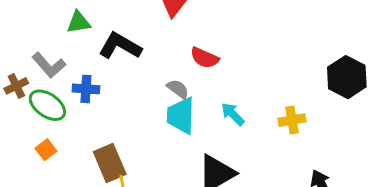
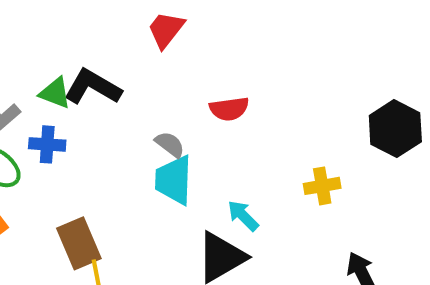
green triangle: (79, 22) -> (55, 93), moved, turned 30
red semicircle: (205, 58) -> (229, 109), moved, turned -32
cyan arrow: (233, 114) -> (243, 216), moved

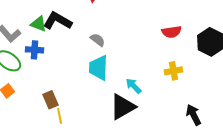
red semicircle: (229, 109) -> (172, 32), moved
gray semicircle: (170, 144) -> (98, 40), moved
brown rectangle: (79, 243) -> (51, 100), size x0.7

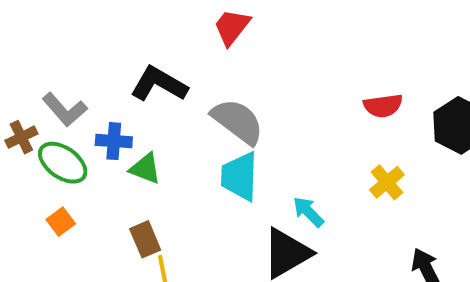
green triangle: (39, 24) -> (145, 169), moved
gray semicircle: (98, 40) -> (238, 121), size x1.8
yellow cross: (174, 71) -> (387, 182), turned -30

